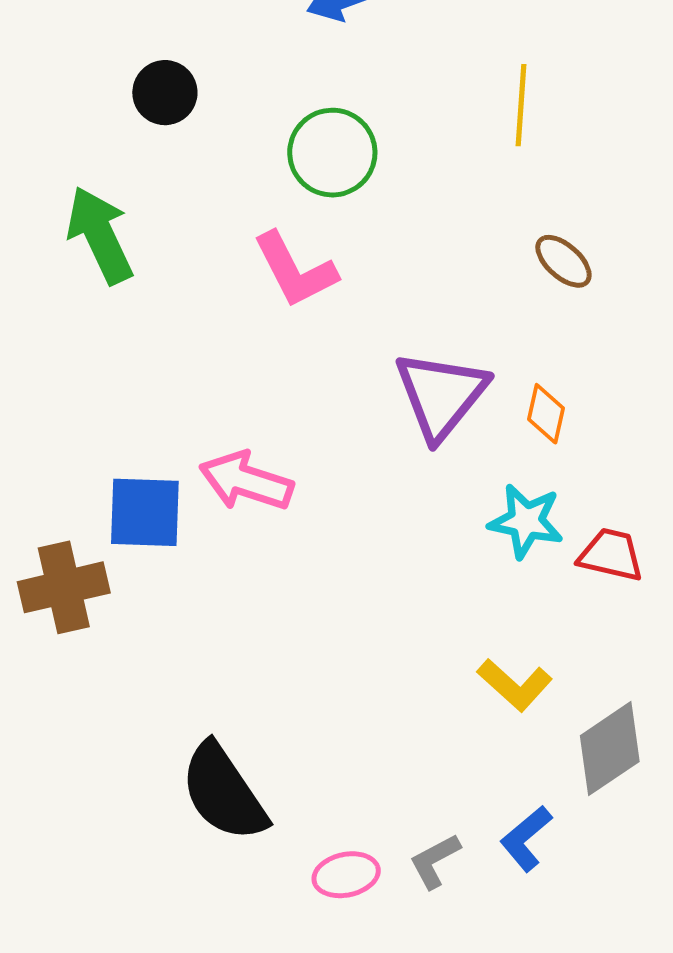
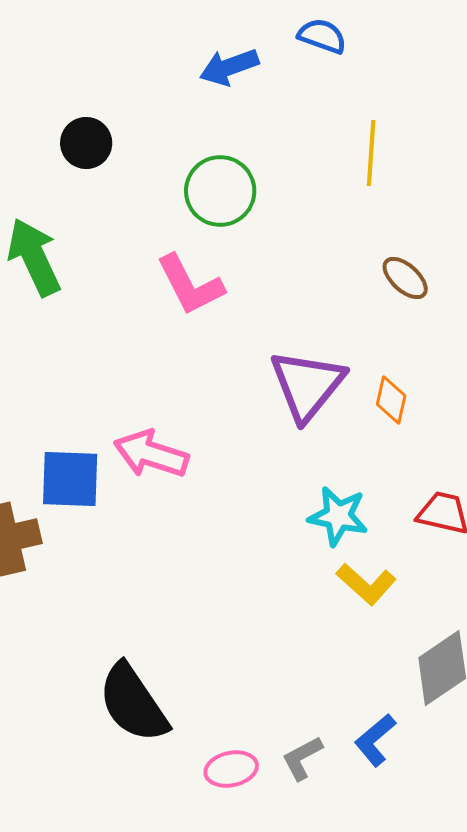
cyan star: (526, 521) -> (338, 516), moved
yellow L-shape: (515, 685) -> (366, 584), moved

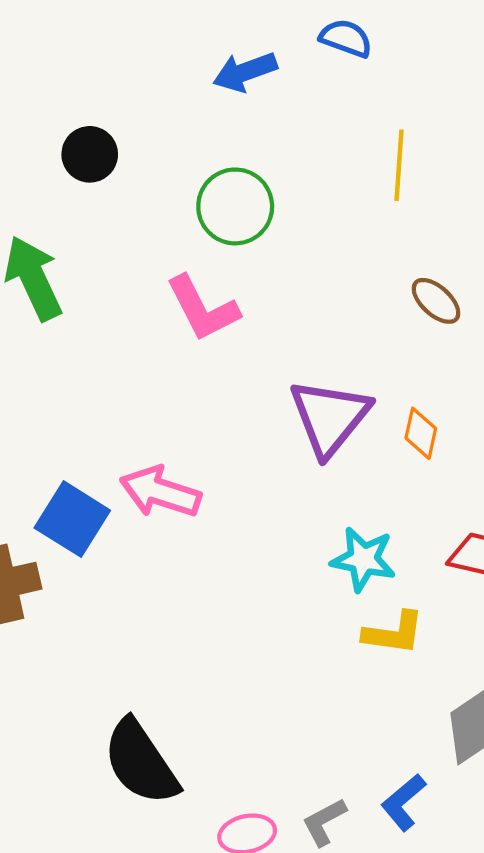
blue square: (70, 479) -> (72, 519), turned 30
yellow L-shape: (366, 584) -> (394, 633), turned -34

